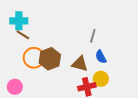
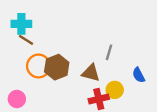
gray line: (93, 36) -> (109, 52), moved
blue semicircle: (101, 57) -> (139, 75), moved

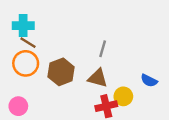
gray line: (109, 52) -> (103, 49), moved
orange circle: (38, 66) -> (26, 63), moved
blue semicircle: (139, 75) -> (149, 80), turned -35

